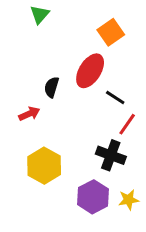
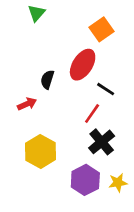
red line: (127, 124) -> (92, 113), moved
black cross: (111, 155) -> (102, 142), turned 30

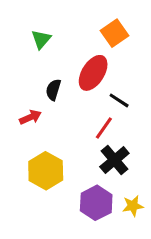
green triangle: (36, 13) -> (41, 39), moved

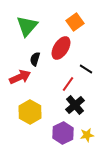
green triangle: (41, 39) -> (27, 26), size x1.6
black line: (119, 100) -> (86, 69), moved
red arrow: (30, 117) -> (20, 77), size x1.5

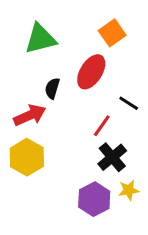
green triangle: (27, 26) -> (40, 39), turned 35
yellow hexagon: (30, 112) -> (27, 157), moved
yellow star: (87, 135) -> (129, 190), moved

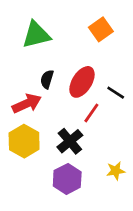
red ellipse: (91, 72) -> (82, 82), moved
black cross: (112, 157) -> (70, 141), moved
purple hexagon: (94, 199) -> (67, 179), moved

